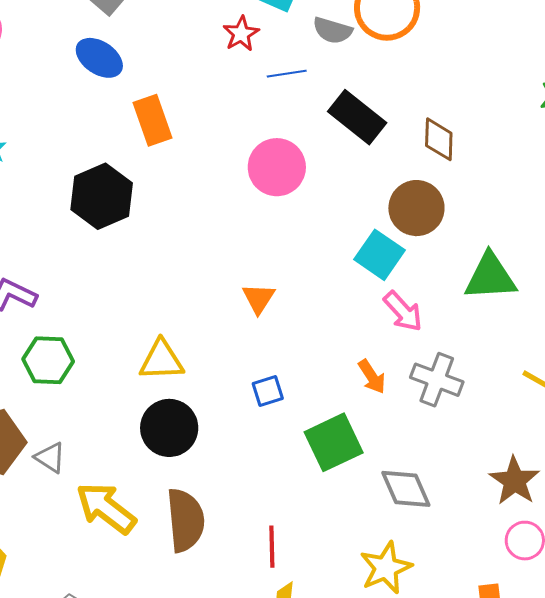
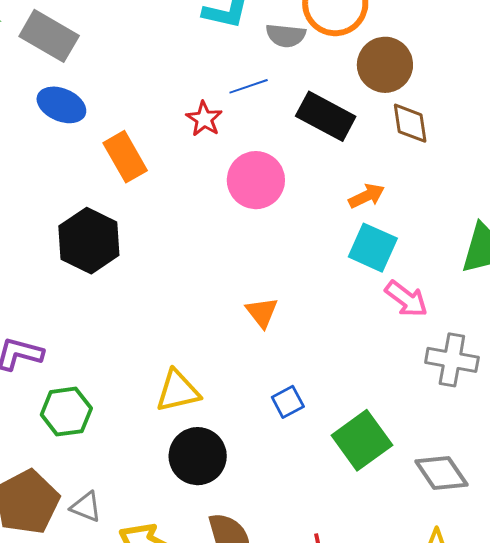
red star: (241, 34) -> (204, 119), moved
brown circle: (416, 208) -> (385, 65), moved
orange arrow: (372, 377) -> (367, 196), moved, turned -72

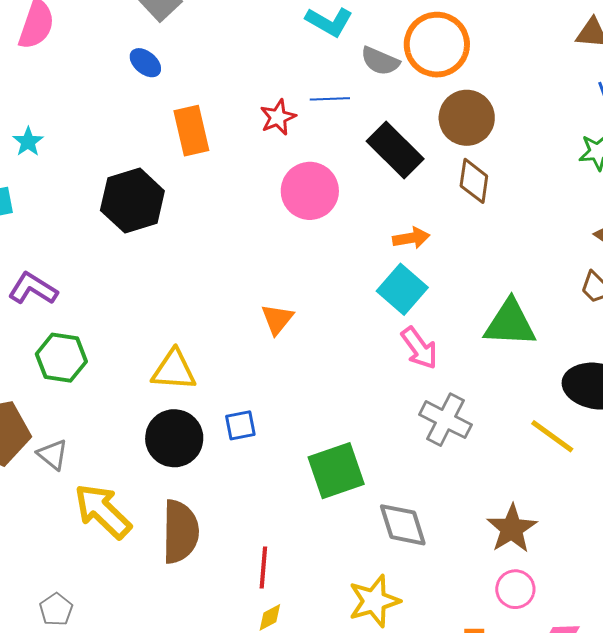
blue ellipse: (61, 105) -> (145, 63), size x0.7
blue square: (288, 402) -> (240, 425), moved

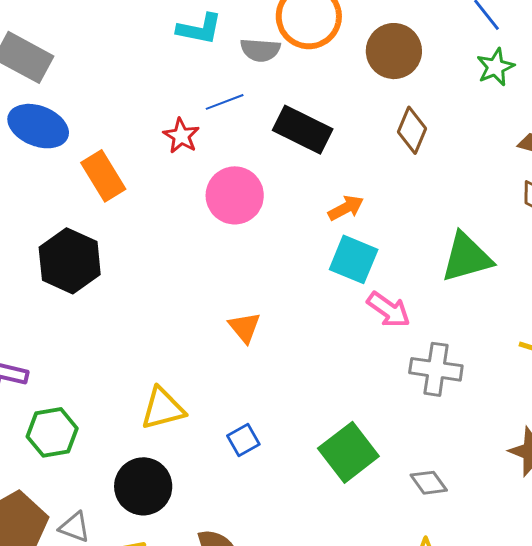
blue ellipse: (145, 63) -> (38, 126), size x1.8
brown circle: (467, 118) -> (394, 51), moved
brown diamond: (474, 181) -> (412, 130), moved, turned 33
black circle: (174, 438) -> (143, 486), moved
gray diamond: (403, 525) -> (429, 483), size x0.7

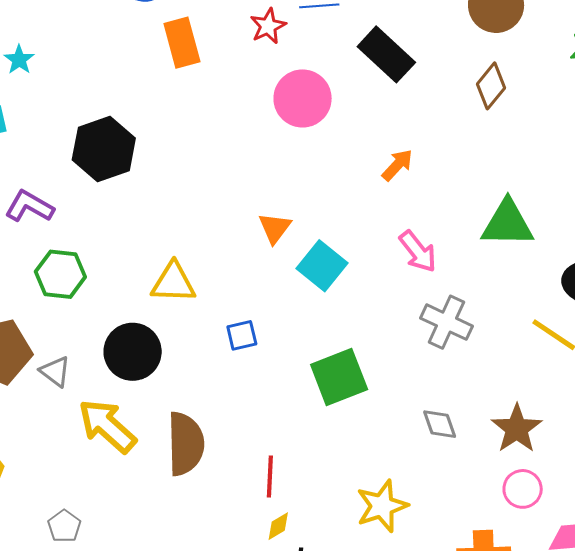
orange arrow: (346, 208) -> (397, 165), moved, turned -36
cyan square: (354, 259) -> (322, 266), moved
black hexagon: (70, 261) -> (104, 149), moved
gray diamond: (429, 483) -> (440, 424), moved

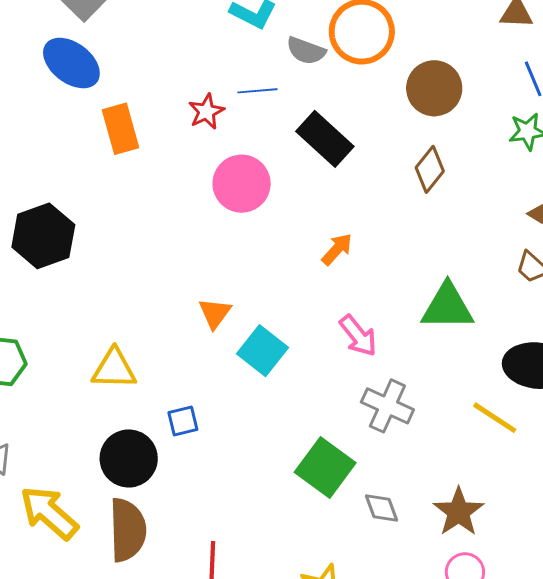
black circle: (133, 352) -> (129, 458), moved
green square: (339, 377) -> (325, 468), moved, turned -32

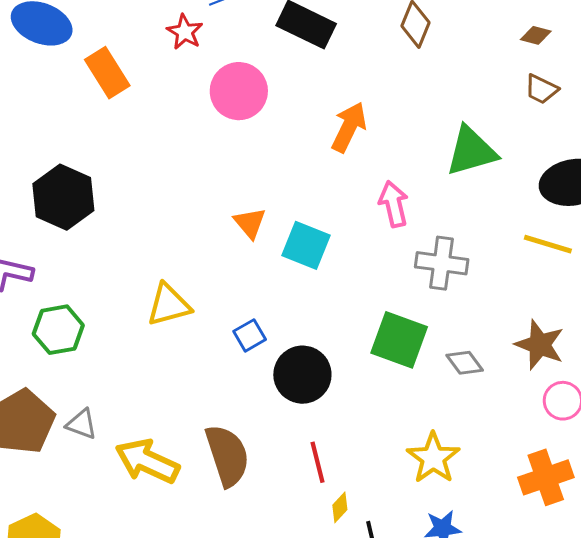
orange arrow: (337, 249) -> (349, 127), size x1.4
pink arrow: (358, 336) -> (394, 204), turned -138
black circle: (129, 458) -> (302, 375), moved

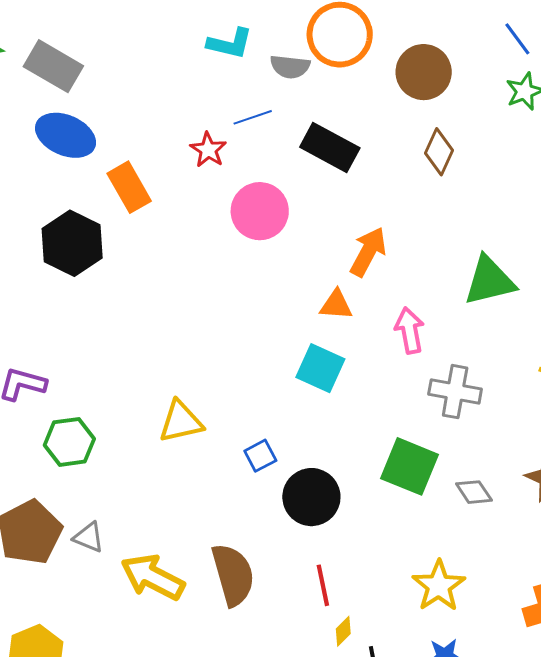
black hexagon: (63, 197) -> (72, 243), moved
orange triangle: (250, 223) -> (336, 305), moved, turned -48

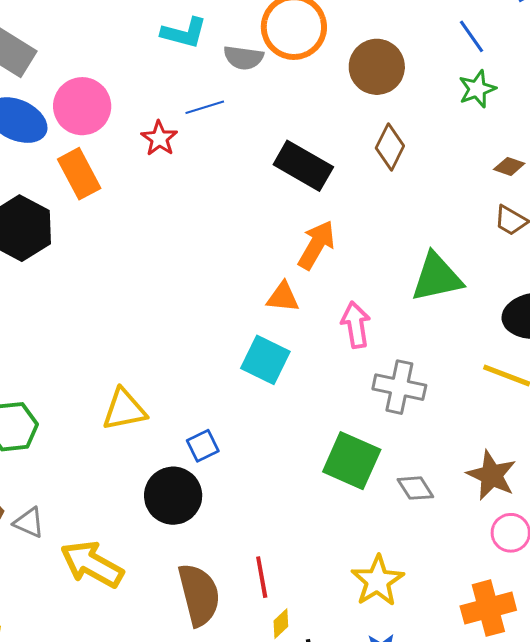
black rectangle: (330, 148) -> (303, 166), moved
pink circle: (260, 211) -> (82, 106), moved
black circle: (311, 497) -> (173, 496), moved
brown semicircle: (233, 575) -> (199, 595), moved

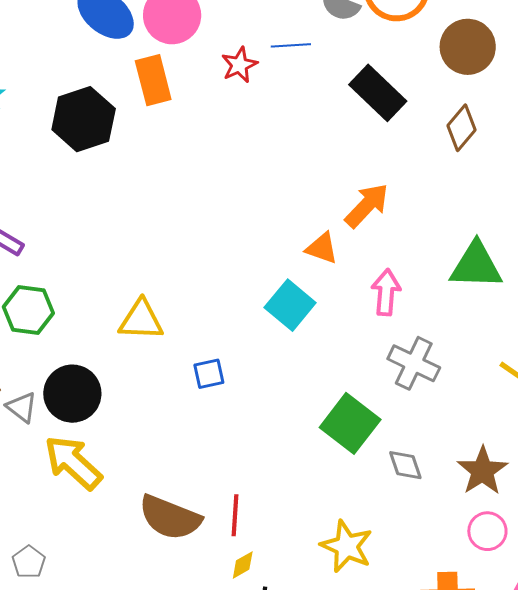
black rectangle: (303, 166) -> (378, 93), moved
black circle: (173, 496) -> (72, 394), moved
yellow star: (377, 581) -> (347, 546), turned -30
brown semicircle: (199, 595) -> (170, 518), turned 112

